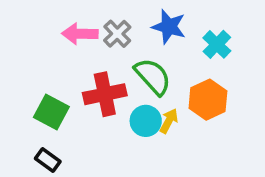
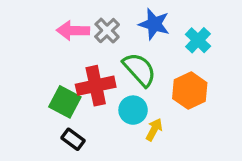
green square: (51, 112) -> (65, 102), moved
yellow arrow: (169, 121) -> (154, 130), moved
black rectangle: (48, 160) -> (73, 139), moved

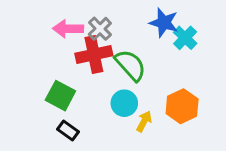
blue star: (154, 24) -> (164, 23), moved
red cross: (96, 86) -> (94, 55), moved
orange hexagon: (190, 91) -> (182, 106), moved

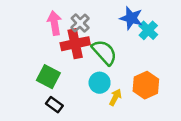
pink arrow: (68, 29) -> (54, 23), turned 80

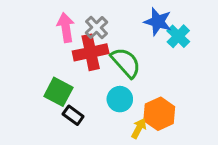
orange hexagon: (146, 85) -> (159, 114), moved
yellow arrow: (115, 97) -> (139, 128), moved
black rectangle: (54, 105) -> (73, 115), moved

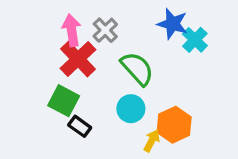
red cross: (91, 52) -> (78, 59), moved, turned -32

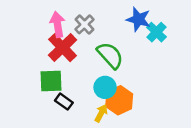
green square: (64, 101) -> (51, 81), turned -30
orange hexagon: (174, 125) -> (119, 100), moved
yellow arrow: (152, 141) -> (101, 113), moved

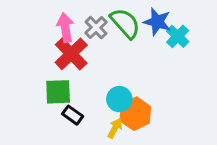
green semicircle: (110, 55) -> (125, 23), moved

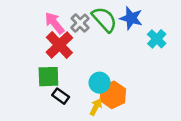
pink arrow: (65, 28) -> (55, 23), turned -30
cyan cross: (178, 36) -> (157, 39), moved

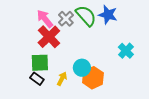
cyan cross: (157, 39) -> (126, 51), moved
black rectangle: (61, 96) -> (37, 79), moved
yellow arrow: (96, 107) -> (62, 79), moved

